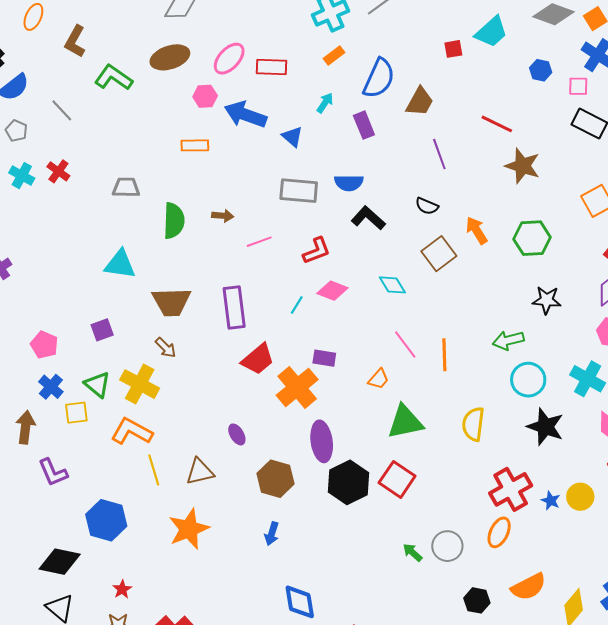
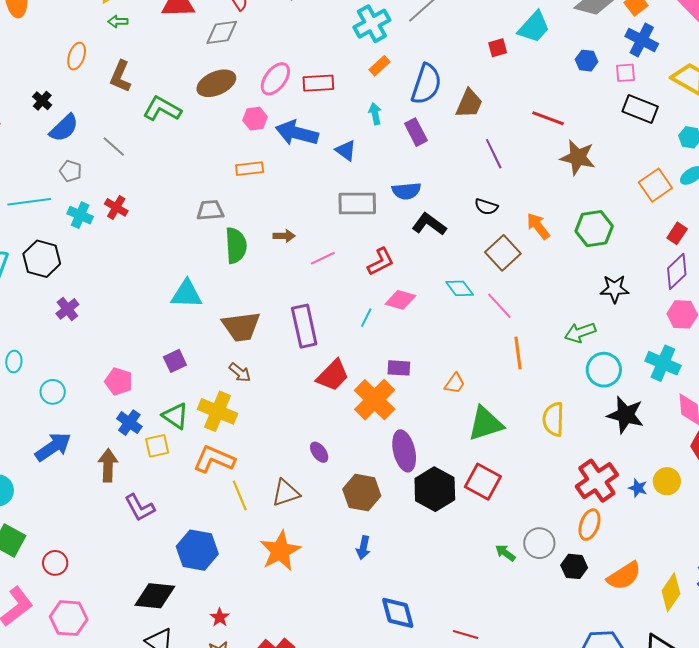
cyan arrow: (325, 103) -> (375, 114), turned -40
gray trapezoid: (126, 188) -> (210, 210), moved
pink line: (405, 345) -> (499, 306), moved
black hexagon: (477, 600) -> (574, 566), moved

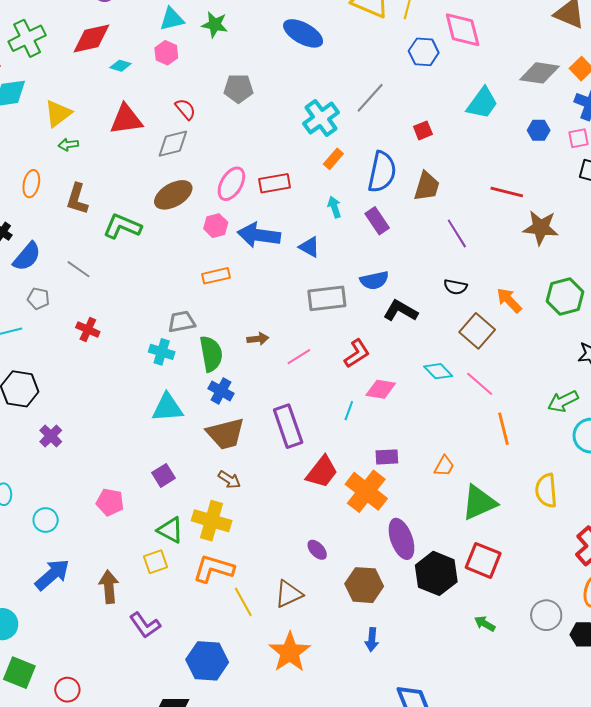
red square: (498, 48) -> (423, 130), moved
cyan cross: (80, 215) -> (162, 352), moved
blue cross: (129, 423) -> (221, 391), moved
green arrow: (505, 553) -> (485, 624), moved

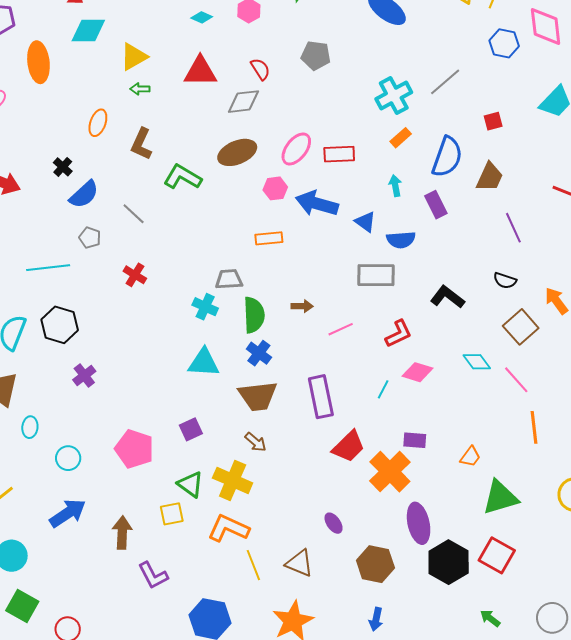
blue semicircle: (374, 280) -> (401, 240), moved
pink pentagon: (110, 502) -> (134, 449), size x1.4
brown triangle: (289, 594) -> (299, 563), turned 40

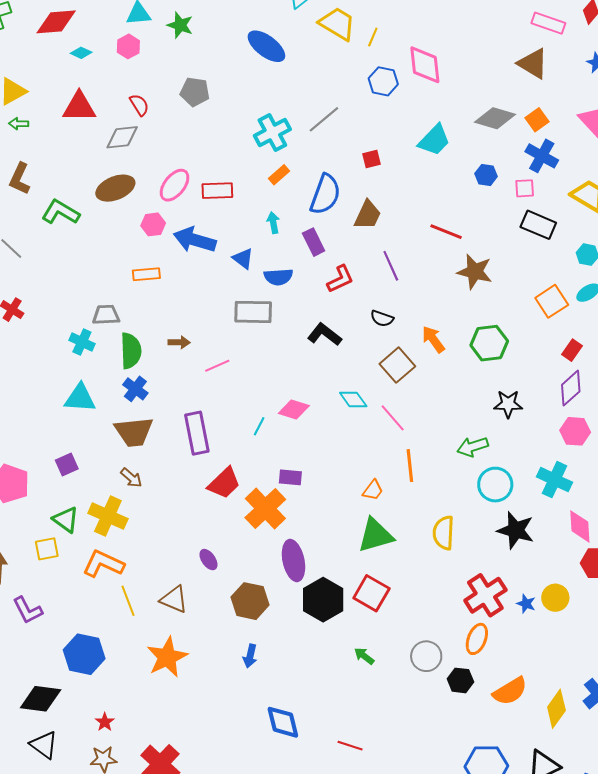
red L-shape: (398, 334) -> (340, 279), moved
orange trapezoid: (470, 457) -> (373, 490), moved

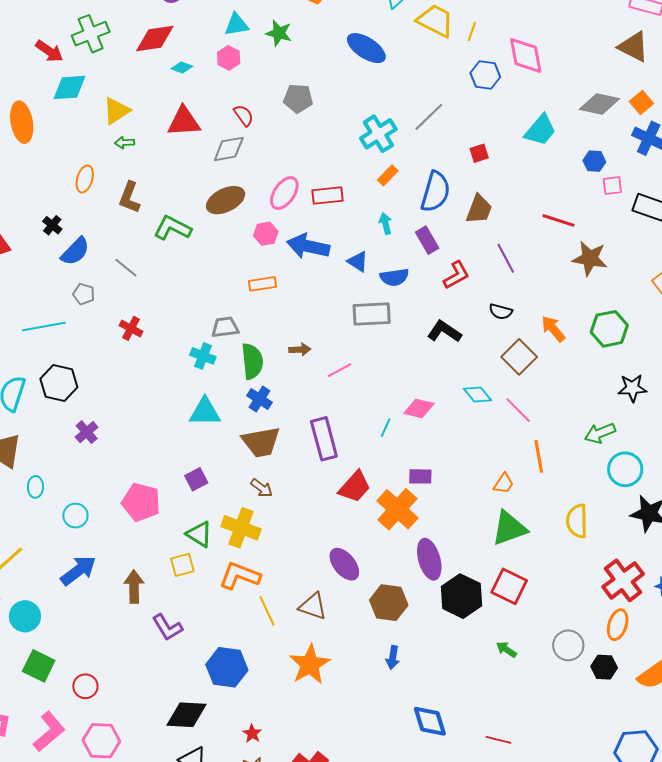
pink square: (525, 188) -> (612, 186), moved
purple ellipse: (208, 560) -> (344, 564), size x1.6

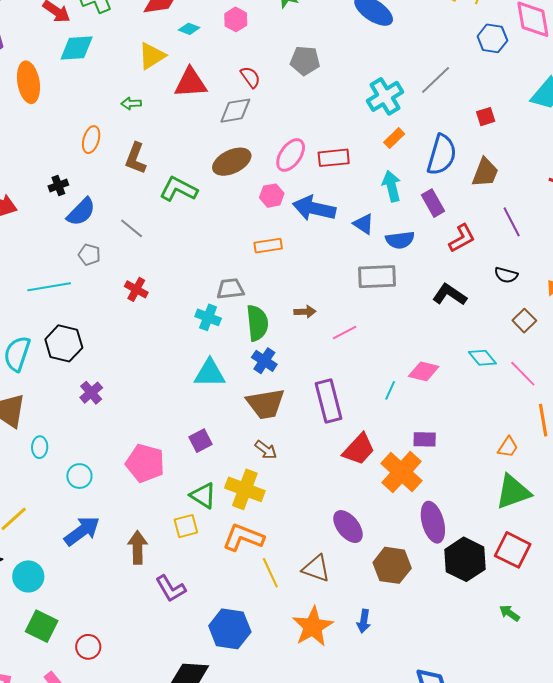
yellow triangle: (116, 111) -> (152, 56), moved
cyan arrow: (385, 224) -> (392, 186), size x1.4
black cross: (52, 225) -> (58, 186), turned 30
brown square: (519, 357) -> (524, 321), size x0.7
blue arrow: (393, 658) -> (364, 621), moved

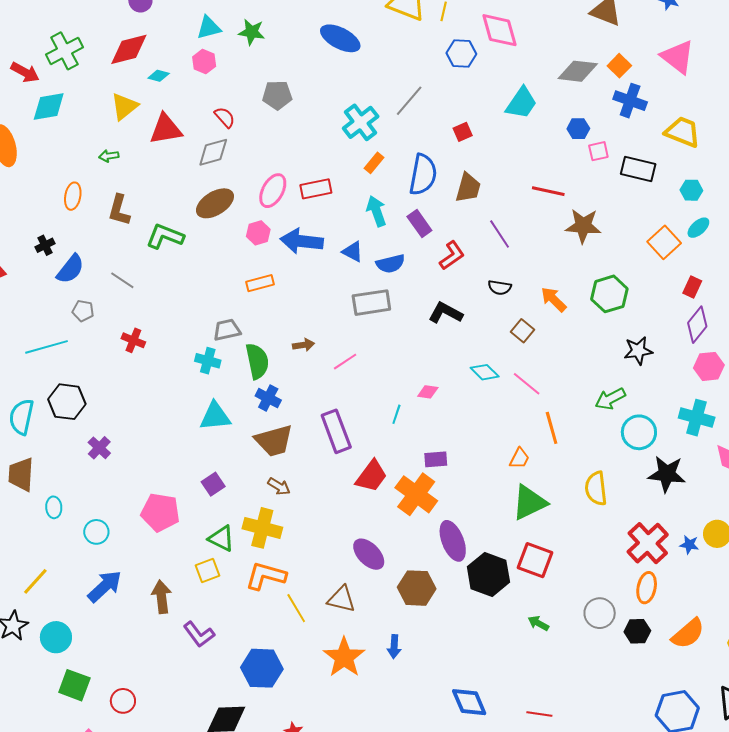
pink diamond: (424, 371) -> (428, 392), size x0.7

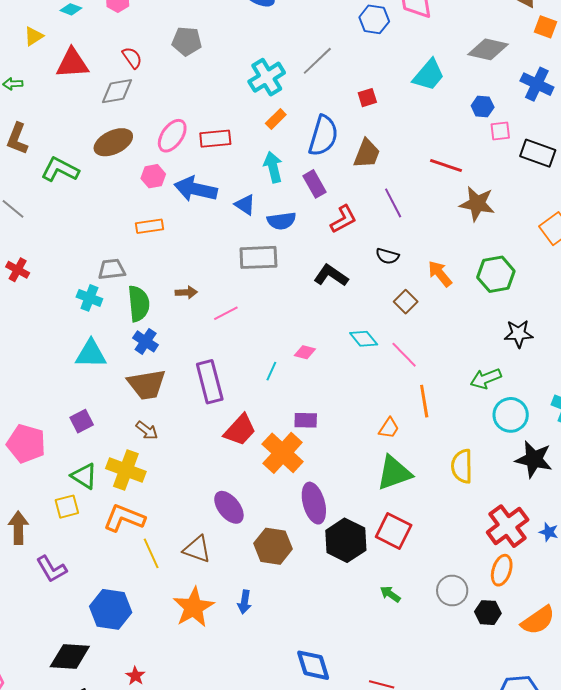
orange square: (619, 66) -> (545, 27), moved, turned -30
yellow triangle: (124, 106) -> (34, 36), size x0.7

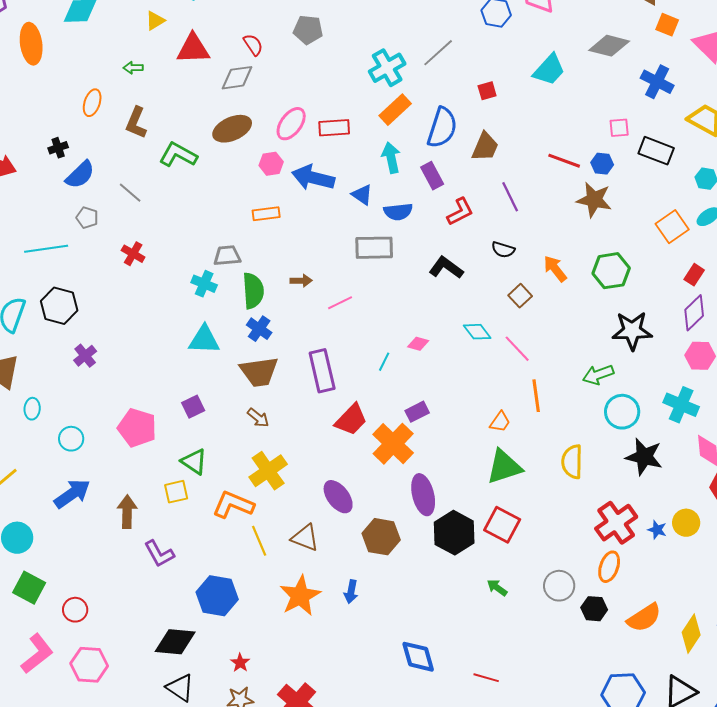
blue hexagon: (483, 107) -> (602, 164), moved
orange rectangle: (276, 119) -> (395, 110), size x1.5
black star: (518, 334) -> (632, 331), size x1.4
purple rectangle: (306, 420) -> (417, 412), turned -30
yellow cross: (126, 470) -> (268, 471), moved, turned 33

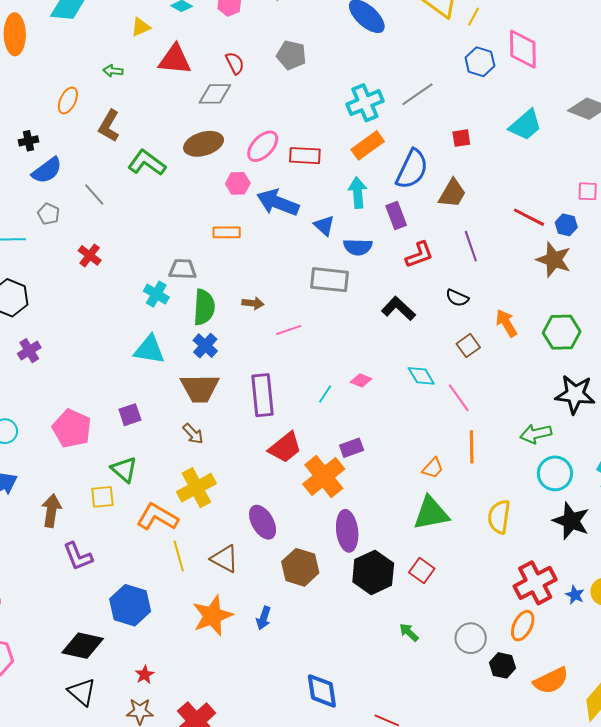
red square: (502, 525) -> (422, 571), size x0.7

